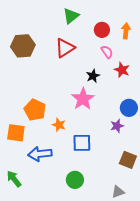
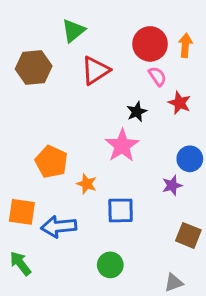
green triangle: (71, 16) -> (73, 31), moved
red circle: (102, 30) -> (150, 44), size x1.5
orange square: (16, 133) -> (22, 212), moved

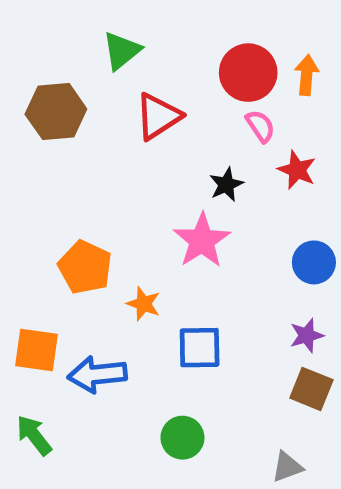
purple star: (172, 185) -> (307, 335), moved

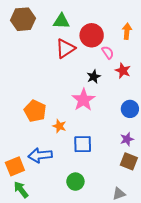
green triangle: (122, 51) -> (61, 21), moved, turned 42
red circle: (248, 73) -> (92, 35), moved
brown hexagon: (56, 112) -> (23, 19), moved
orange square: (36, 350) -> (15, 166), moved, turned -30
green arrow: (34, 435) -> (21, 190), moved

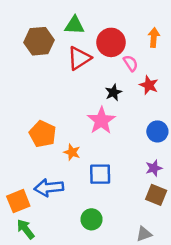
brown hexagon: (23, 19) -> (39, 41), moved

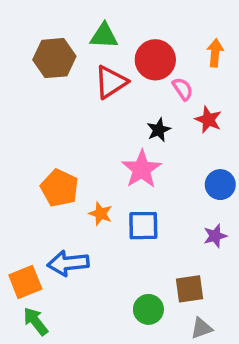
blue square: (100, 174) -> (143, 226), moved
brown square: (156, 195) -> (189, 289), moved, turned -30
green circle: (92, 219) -> (148, 309), moved

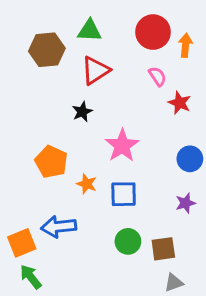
red circle: (155, 60) -> (153, 32), moved
black star: (159, 130) -> (82, 112), moved
green circle: (148, 309) -> (128, 241), moved

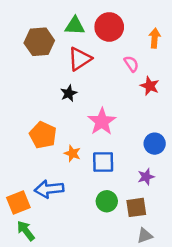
red circle: (153, 32) -> (109, 27), moved
blue circle: (190, 159) -> (155, 144), moved
purple star: (185, 203) -> (146, 177), moved

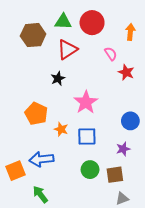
green arrow: (26, 231) -> (40, 194), moved

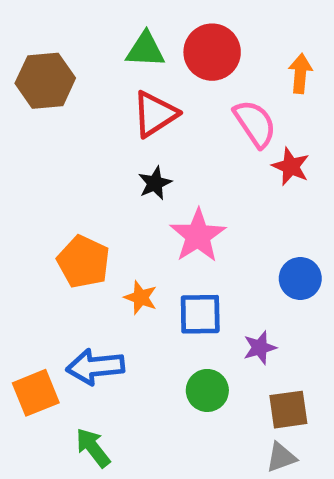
brown hexagon: (33, 35) -> (45, 81), moved
pink semicircle: (111, 54) -> (255, 124), size x1.5
black star: (58, 79) -> (155, 183), moved
purple star: (123, 149) -> (260, 348), moved
brown square: (115, 175) -> (288, 410), moved

